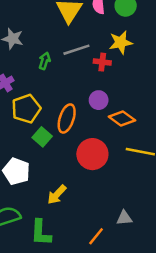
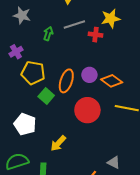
purple circle: (99, 100) -> (89, 75), moved
yellow pentagon: (26, 109) -> (33, 73), turned 30
gray triangle: (124, 218) -> (114, 162), turned 32

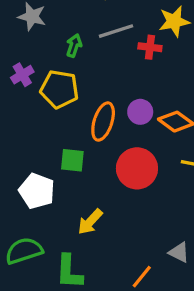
yellow pentagon: (33, 73) -> (59, 89), moved
green square: (46, 96) -> (72, 160), moved, turned -35

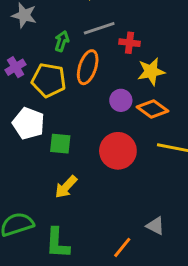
yellow star: (174, 21) -> (151, 71), moved
orange ellipse: (103, 122) -> (88, 67), moved
white pentagon: (37, 191) -> (29, 123), moved
yellow arrow: (90, 222) -> (66, 187), moved

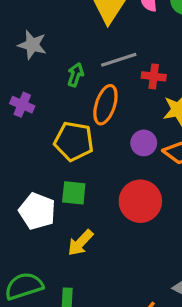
purple cross: (16, 67) -> (22, 105), turned -36
yellow pentagon: (49, 80) -> (74, 141), moved
white pentagon: (29, 123) -> (37, 211), moved

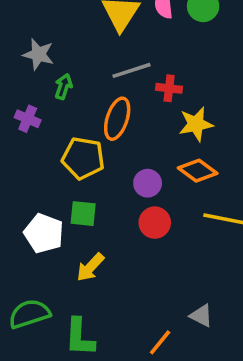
green arrow: (75, 75) -> (63, 87), moved
purple circle: (144, 143) -> (148, 183), moved
red circle: (140, 201) -> (155, 223), size x0.7

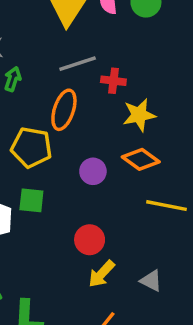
red circle: (155, 223) -> (90, 240), moved
yellow arrow: (90, 267) -> (102, 274), moved
gray triangle: (201, 316) -> (151, 281), moved

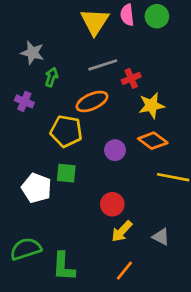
red cross: (113, 81) -> (131, 78), turned -30
orange ellipse: (64, 110) -> (92, 101), turned 48

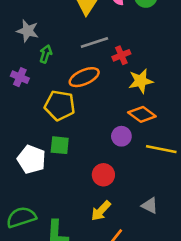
purple circle: (115, 150) -> (121, 136), moved
yellow arrow: (122, 231) -> (101, 211), moved

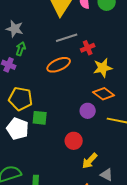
green arrow: (46, 54) -> (21, 49), moved
yellow pentagon: (60, 105) -> (21, 99), moved
gray triangle: (150, 206) -> (107, 175), moved
yellow arrow: (101, 211) -> (90, 161), moved

